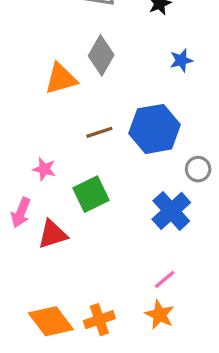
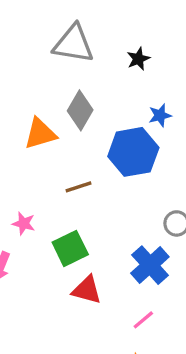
blue hexagon: (155, 129) -> (133, 152), moved
red triangle: (53, 234) -> (87, 290), moved, turned 32
pink line: (165, 279) -> (143, 320), moved

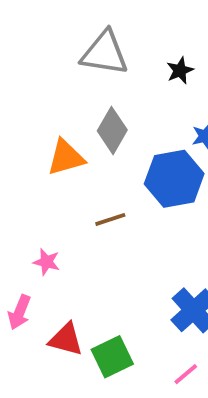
green square: (70, 248) -> (112, 357), moved
red triangle: (87, 290) -> (66, 339), moved

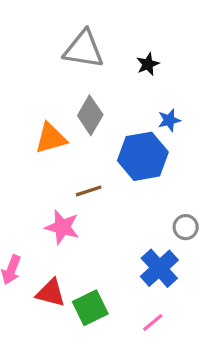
pink star: (47, 262) -> (62, 227), moved, size x1.5

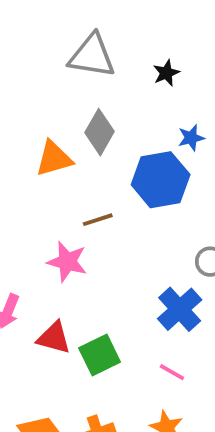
pink line: (153, 323) -> (172, 372), turned 70

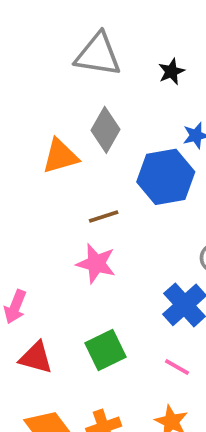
pink star: (67, 262) -> (96, 264), moved
red triangle: (54, 338) -> (36, 358), moved

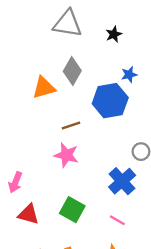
green square: (106, 350) -> (72, 210), turned -35

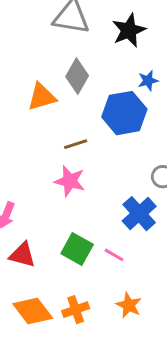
black star: (114, 34) -> (129, 30), size x1.6
pink line: (117, 220) -> (114, 255), moved

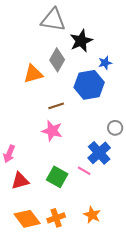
black star: (129, 30) -> (81, 41), moved
red triangle: (22, 255) -> (20, 181), turned -30
pink line: (114, 255) -> (84, 171), moved

